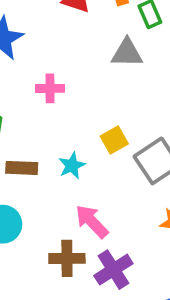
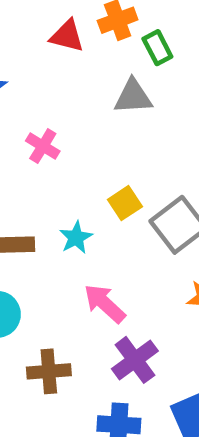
pink cross: (50, 88) -> (43, 146), turned 36
brown cross: (67, 258) -> (49, 371), moved

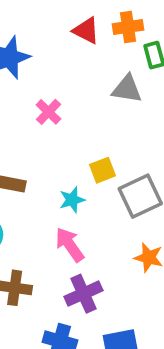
cyan star: (76, 238) -> (72, 200), moved

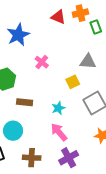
gray triangle: (127, 89) -> (88, 62), moved
yellow square: (102, 170) -> (73, 82), moved

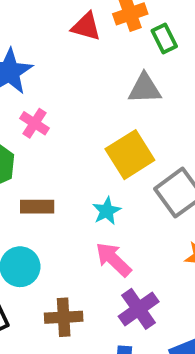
pink cross: (42, 62) -> (34, 123), moved
gray triangle: (88, 62) -> (145, 89), moved
yellow square: (73, 82) -> (130, 155), size x1.6

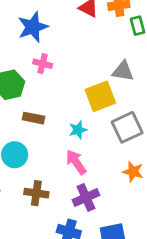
gray triangle: (145, 89) -> (123, 71), moved
pink cross: (34, 123) -> (43, 64), turned -30

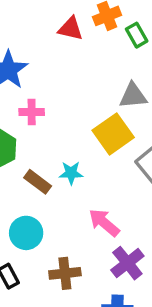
brown rectangle: (33, 118) -> (38, 182), turned 40
cyan star: (78, 130) -> (71, 173), moved, turned 30

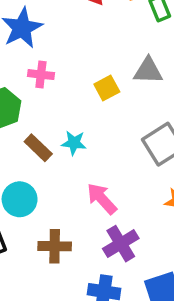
yellow square: (113, 134) -> (107, 88), moved, size x0.6

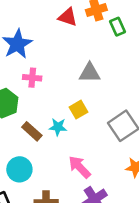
gray triangle: (148, 71) -> (90, 73), moved
yellow square: (107, 88) -> (78, 110), moved

